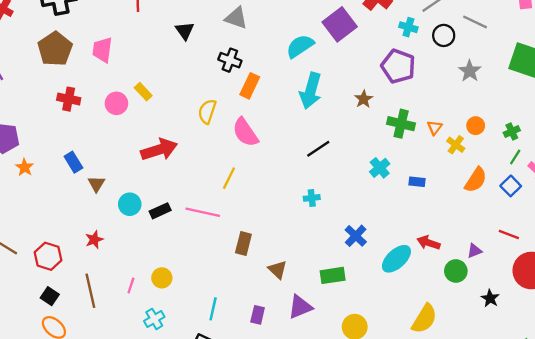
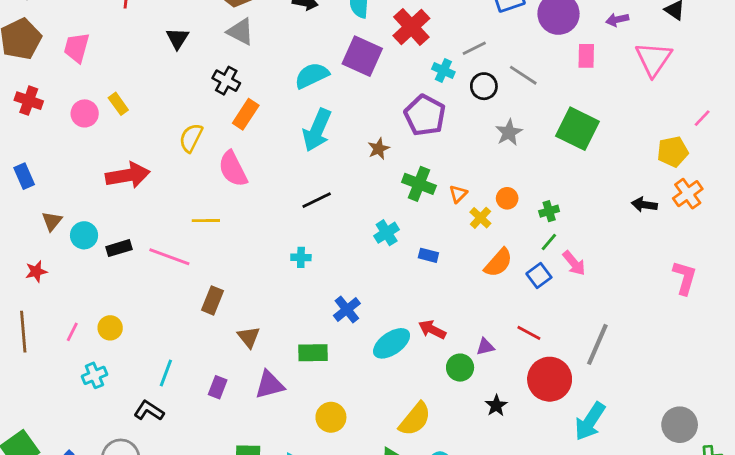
purple square: (340, 24) -> (362, 56), turned -36
yellow line: (229, 178) -> (206, 221), turned 55
brown triangle: (96, 184) -> (52, 221), moved

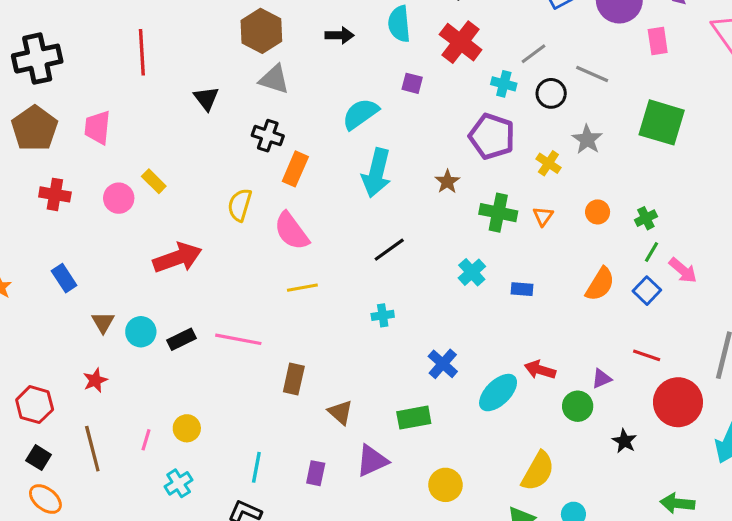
purple square: (362, 56) -> (412, 83), size x0.5
yellow cross: (480, 218) -> (548, 163), moved
yellow line: (206, 221) -> (302, 288), moved

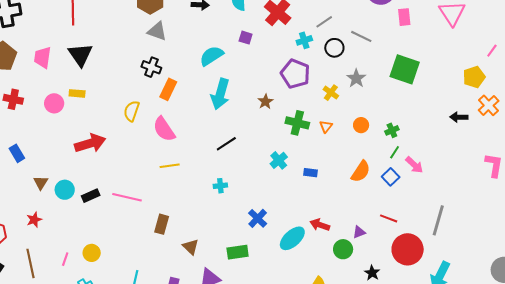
cyan cross: (504, 84) -> (304, 40), turned -35
black triangle: (206, 98) -> (80, 55), moved, size x1.5
yellow rectangle: (154, 181) -> (77, 93), turned -42

